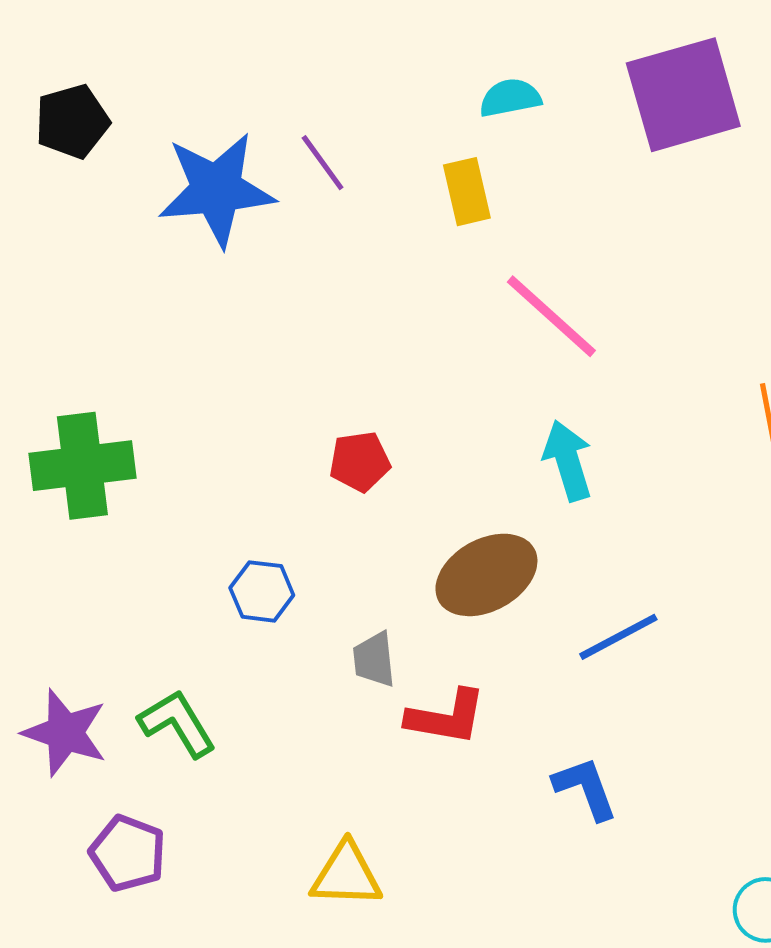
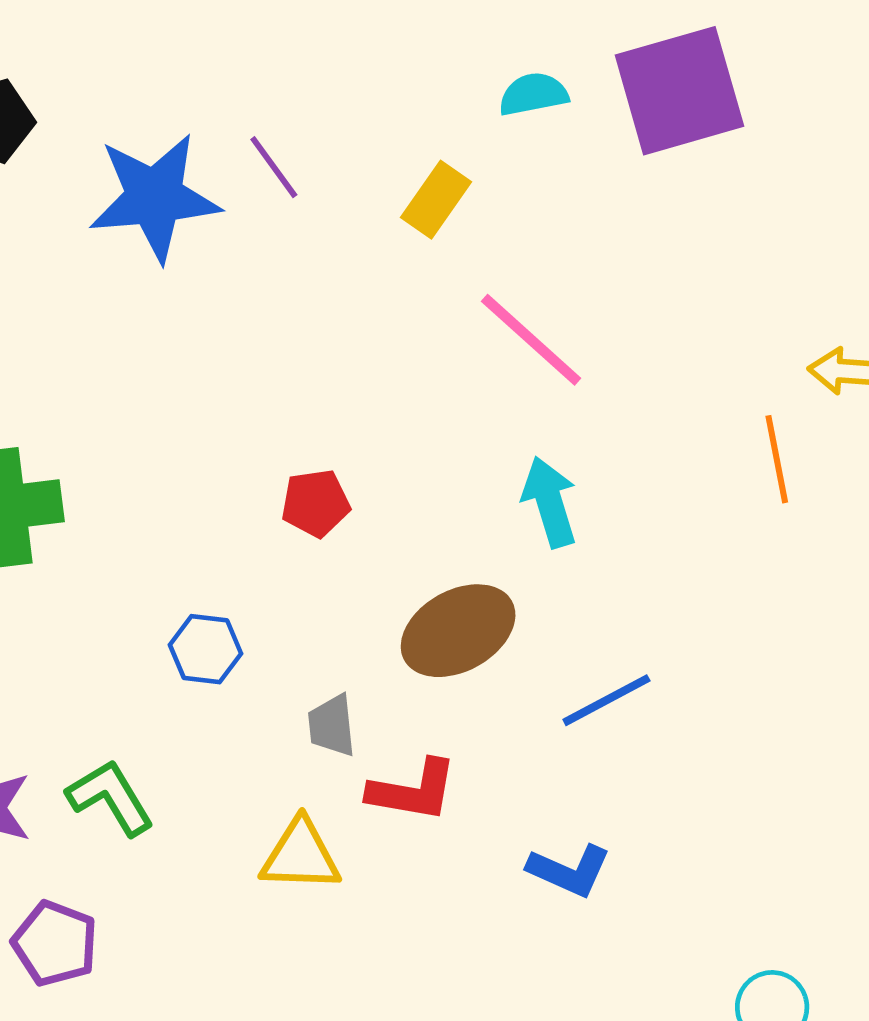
cyan semicircle: (510, 98) -> (533, 94), moved
yellow rectangle: (467, 192) -> (436, 200), turned 48
blue L-shape: (585, 788) -> (569, 870), turned 134
yellow triangle: (346, 875) -> (300, 855), moved

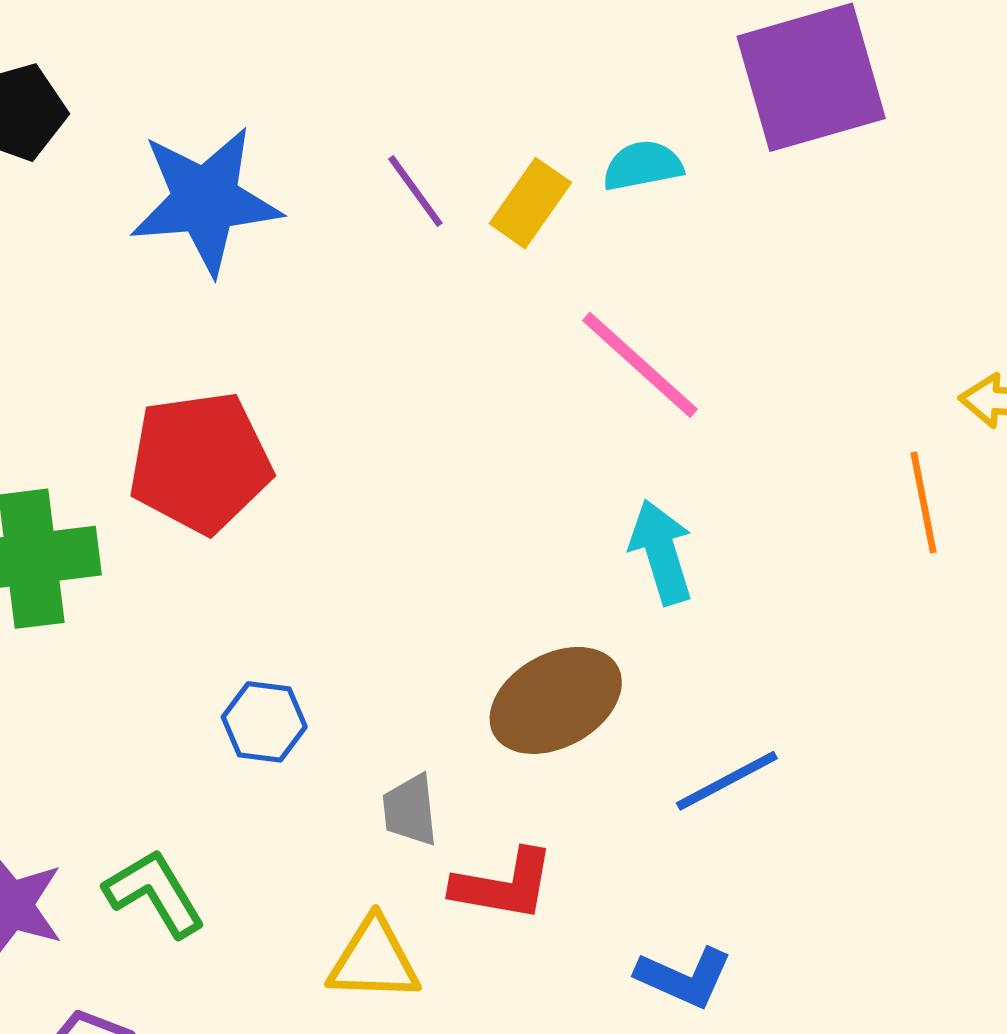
cyan semicircle: (533, 94) -> (643, 166), moved
purple line: (274, 167) -> (415, 191), moved
red pentagon: (316, 503) -> (200, 462), moved, size x1.8

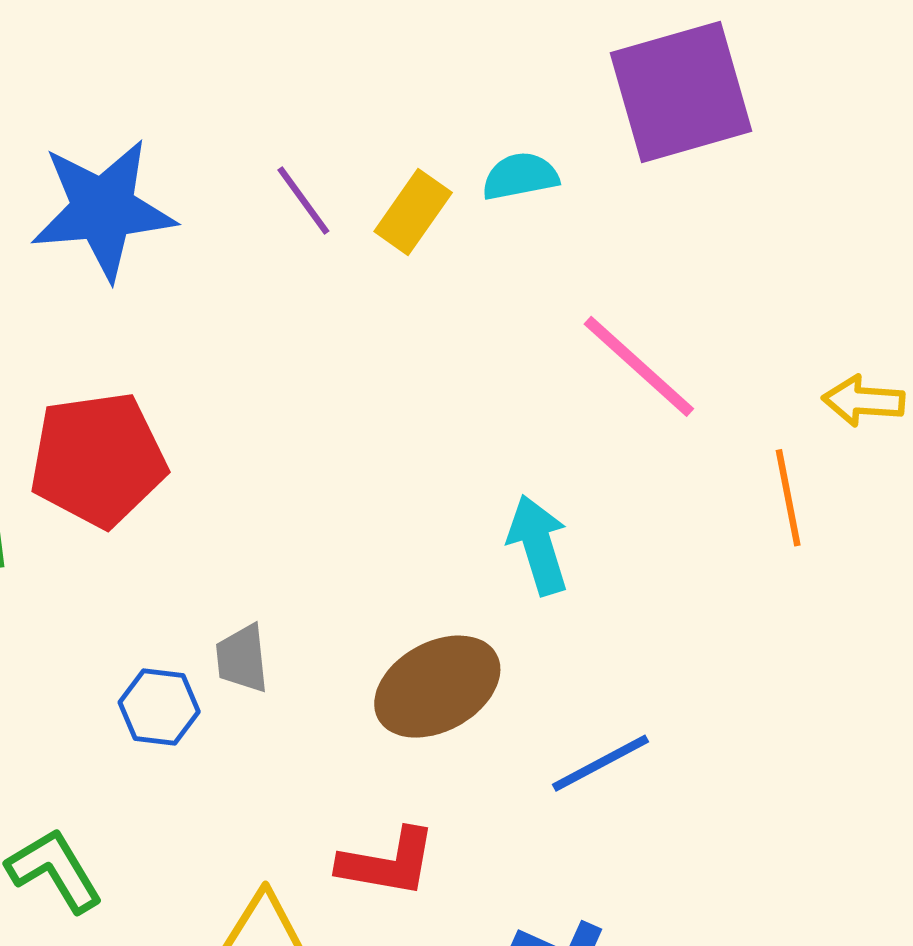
pink line: (640, 365) -> (639, 366), moved
gray trapezoid: (410, 810) -> (242, 658), moved

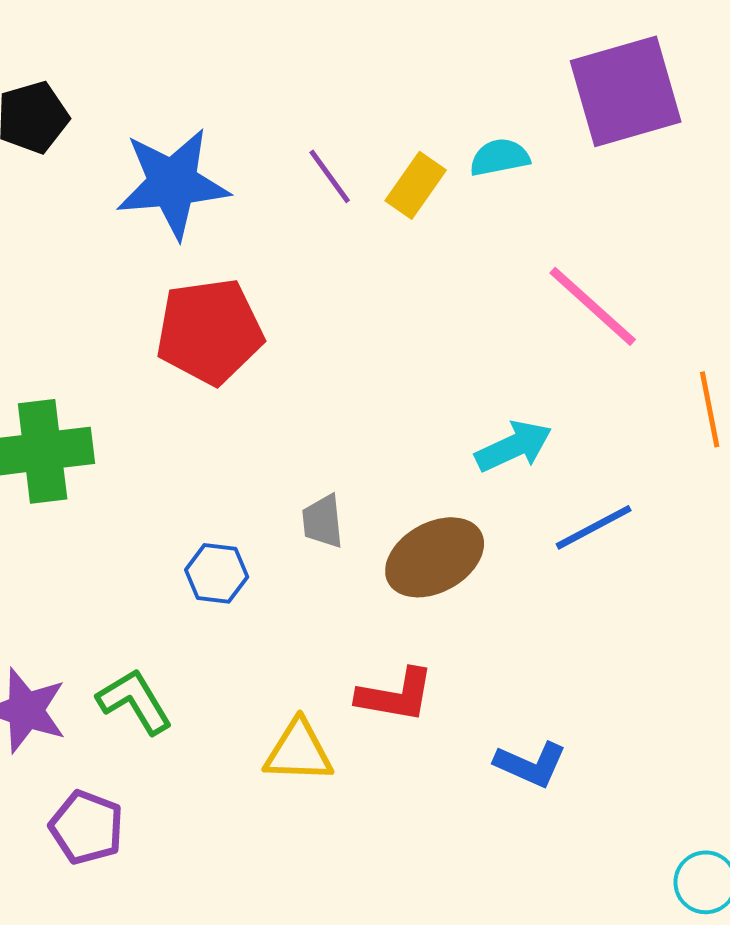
red pentagon: (98, 459) -> (210, 331), moved
cyan arrow: (538, 545) -> (514, 446), turned 82
gray trapezoid: (242, 658) -> (323, 521), moved
blue line: (601, 763) -> (594, 527), moved

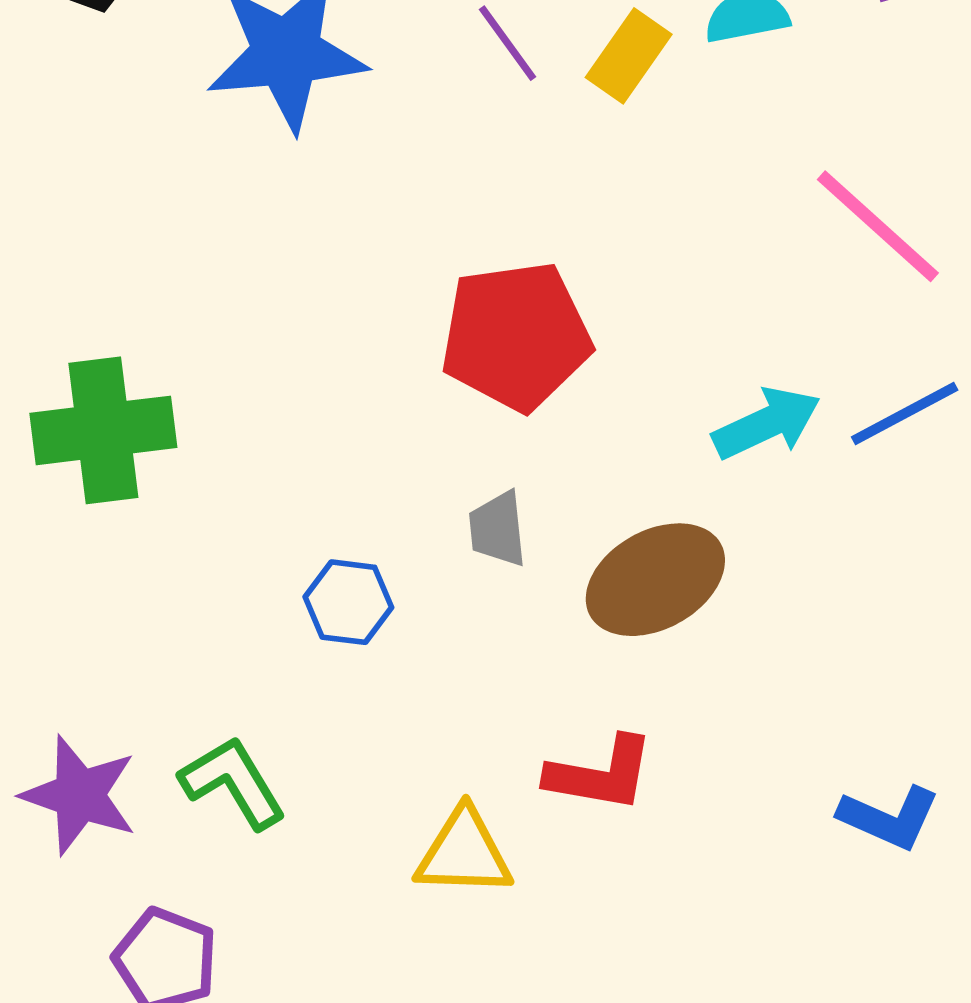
red pentagon: (210, 331) -> (516, 336), moved
blue line: (594, 527) -> (905, 413), moved
blue L-shape: (531, 764) -> (889, 818), moved

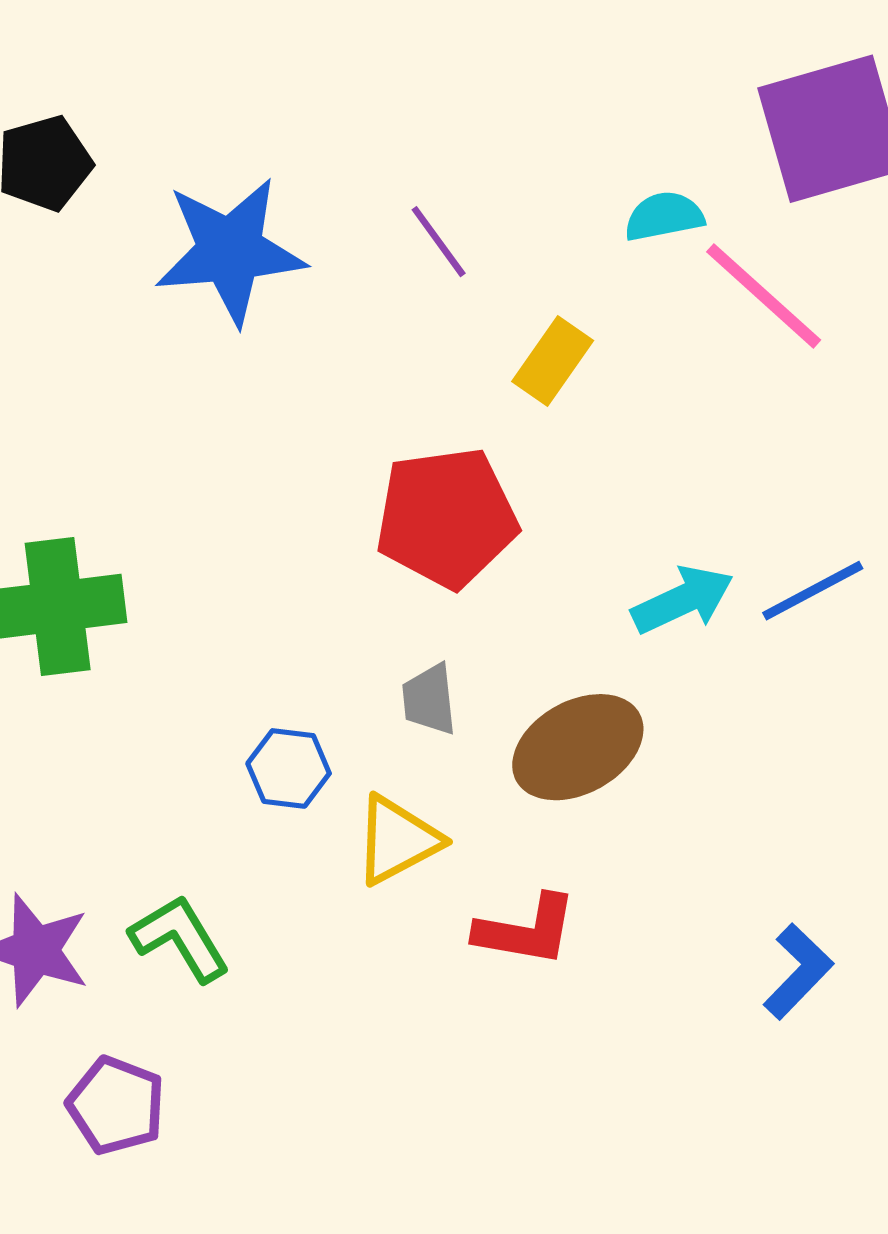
yellow rectangle: (629, 56) -> (553, 361), moved
pink line: (878, 226) -> (764, 296), moved
blue L-shape: (889, 818) -> (798, 971), turned -70
yellow triangle: (464, 853) -> (397, 840), moved, turned -30

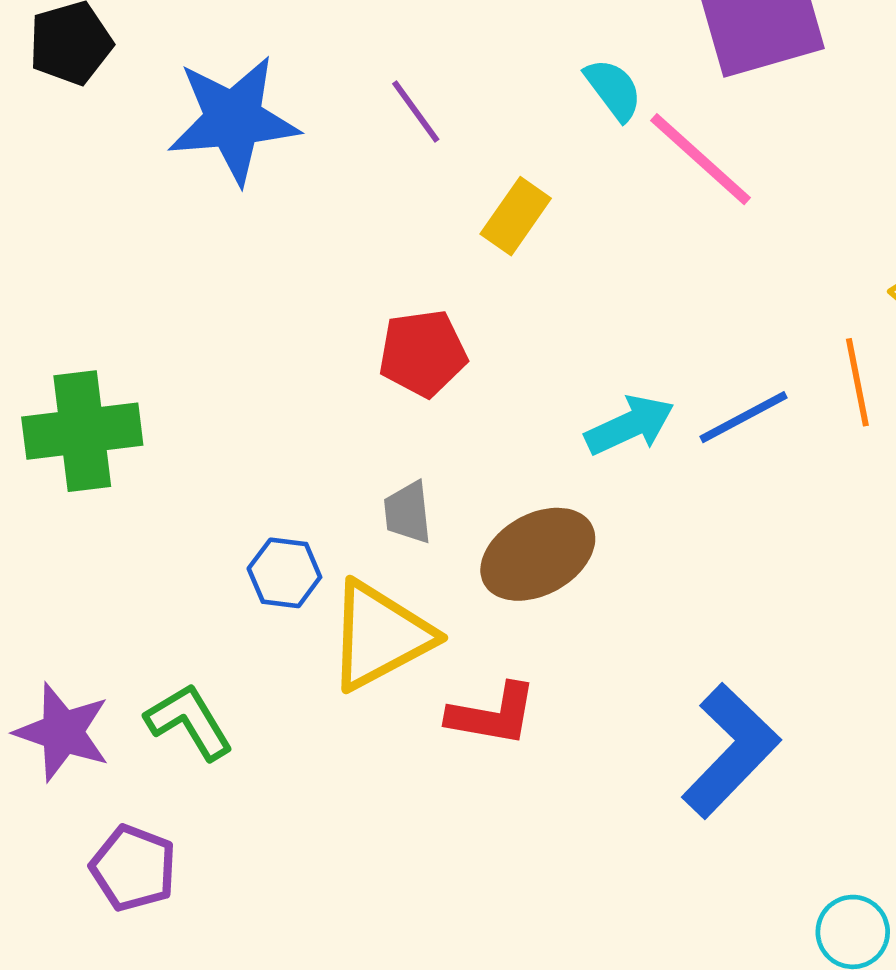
cyan semicircle: (664, 216) -> (613, 89), turned 64
red pentagon: (446, 518) -> (423, 353), size x0.7
yellow triangle: (397, 840) -> (380, 636), size x1.4
blue L-shape: (798, 971) -> (731, 751), size x1.6

